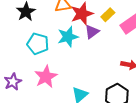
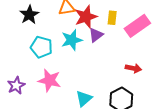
yellow rectangle: (108, 15) -> (112, 18), turned -40
pink star: (46, 77) -> (49, 80), turned -30

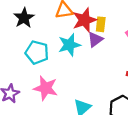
yellow rectangle: (112, 18) -> (101, 24), moved

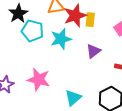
purple triangle: (95, 39) -> (93, 51), moved
cyan pentagon: (37, 52) -> (32, 31), moved

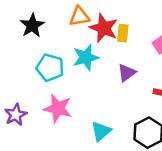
red star: (75, 16) -> (104, 28), turned -30
cyan pentagon: (32, 31) -> (50, 68), moved

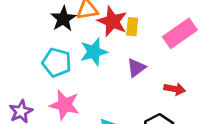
black star: (32, 26) -> (63, 19), moved

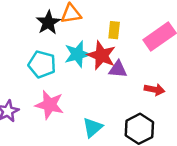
red star: (112, 21) -> (101, 55), moved
purple triangle: (136, 68) -> (118, 69), turned 42

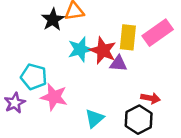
yellow rectangle: (114, 30) -> (128, 37), moved, size x1.5
cyan pentagon: (42, 64) -> (34, 77), moved
red arrow: (155, 90) -> (150, 98), moved

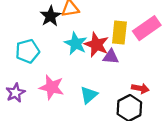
cyan star: (80, 49) -> (76, 43), turned -30
cyan pentagon: (34, 77) -> (27, 51), moved, turned -30
cyan triangle: (95, 118) -> (89, 95), moved

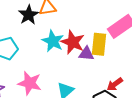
yellow rectangle: (119, 33) -> (99, 44), moved
red arrow: (140, 88) -> (115, 84), turned 133

